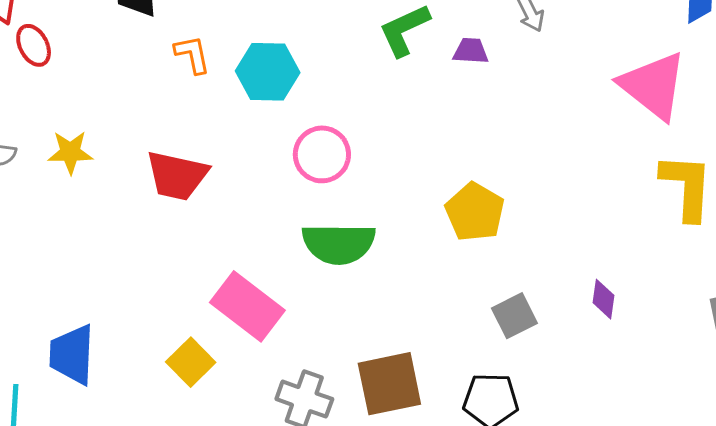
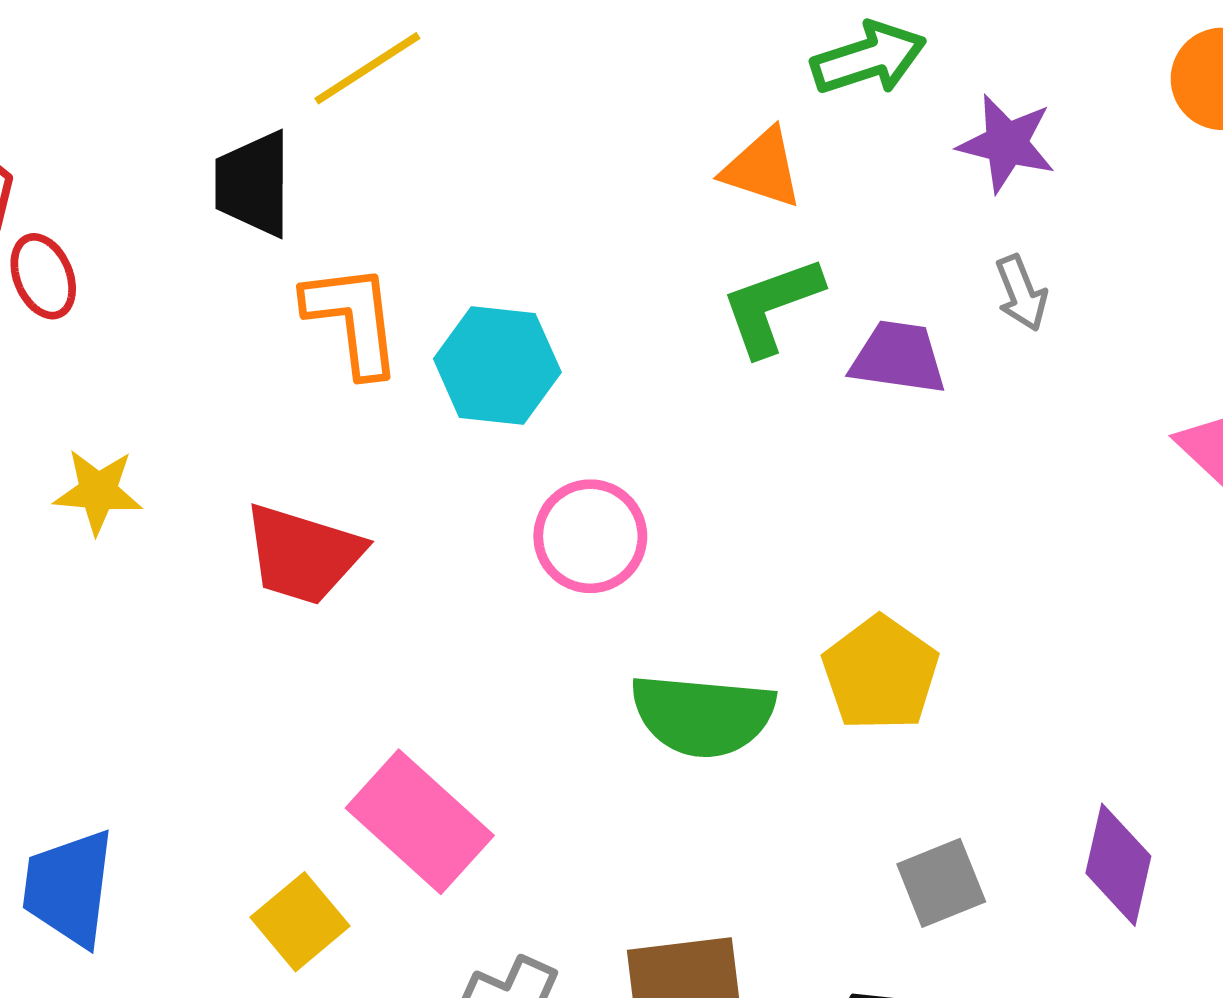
purple trapezoid: (471, 51) -> (898, 357), size x1.4
orange L-shape: (192, 54) -> (353, 320), size x1.5
green semicircle: (339, 244) -> (703, 715), moved
purple diamond: (604, 299) -> (1118, 865), size x1.5

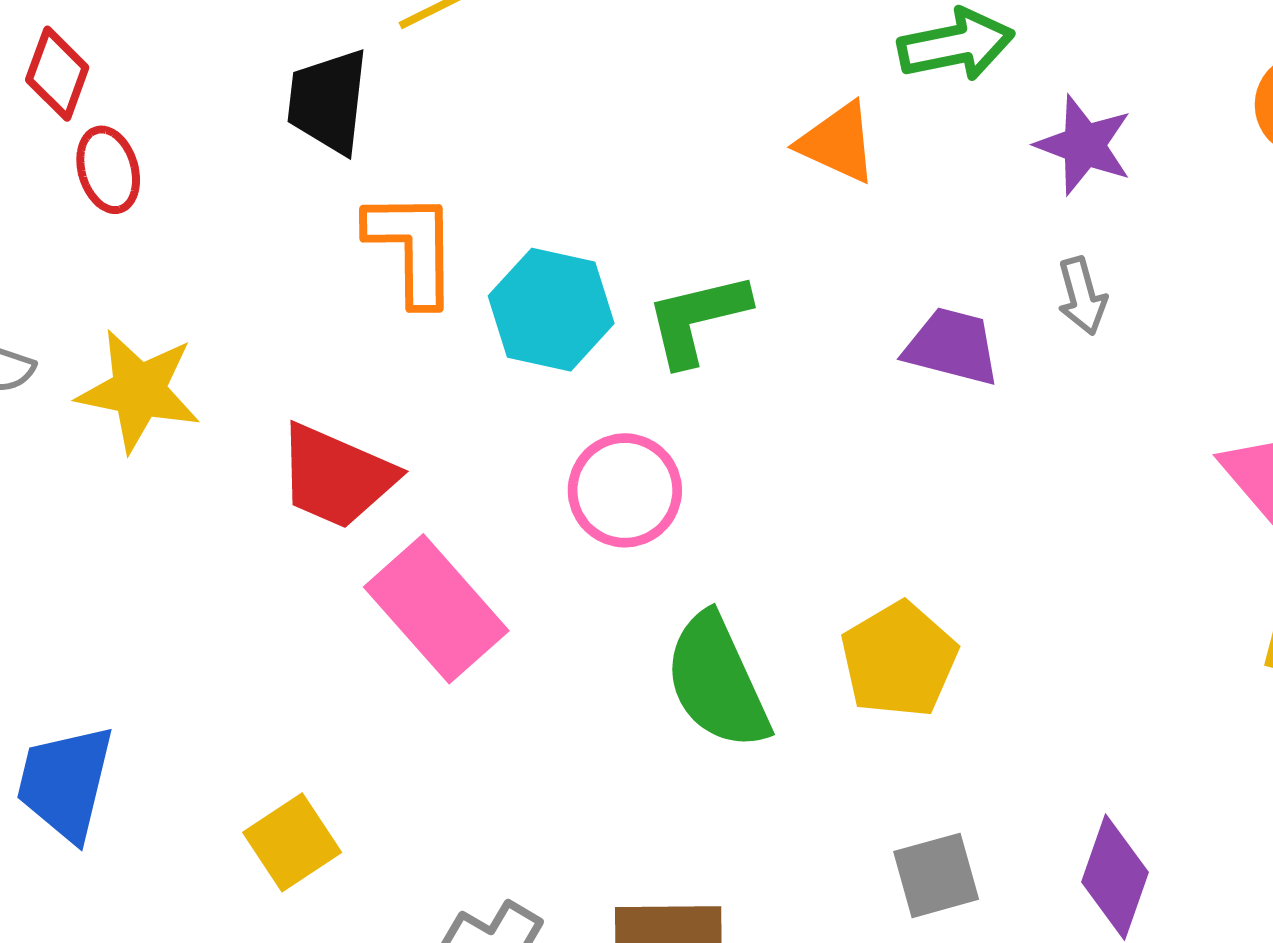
green L-shape: (772, 306) -> (697, 319), moved
yellow star: (98, 491) -> (139, 391), size x1.4
green semicircle: (703, 715) -> (717, 682), turned 54
pink rectangle: (420, 822) -> (436, 609), moved

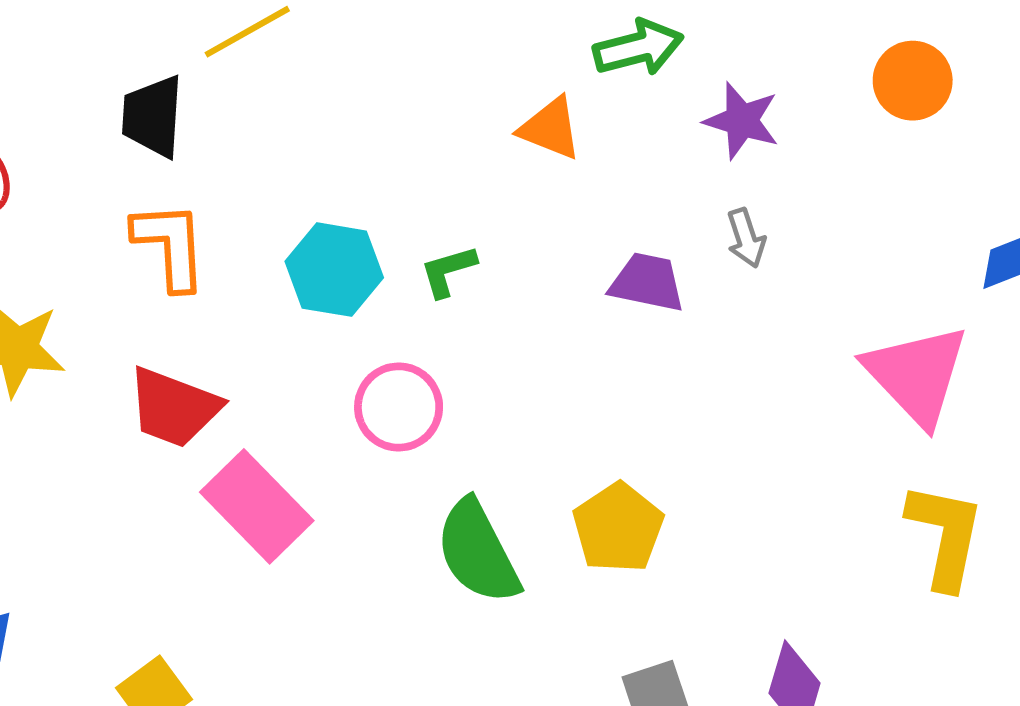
orange L-shape: (412, 248) -> (170, 246), moved
green L-shape: (697, 319) -> (448, 271), size x0.7

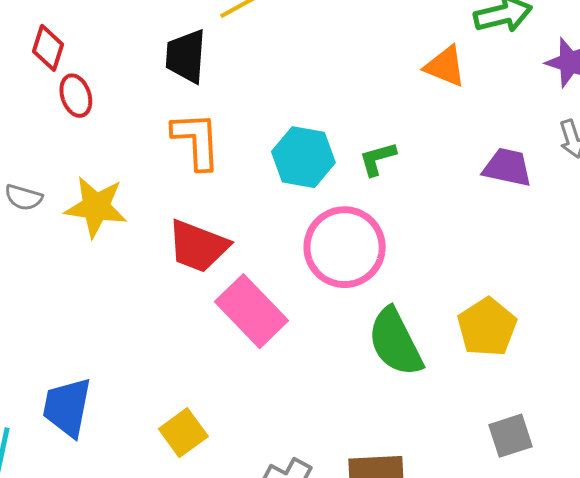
pink circle: (399, 407) -> (345, 247), size x1.4

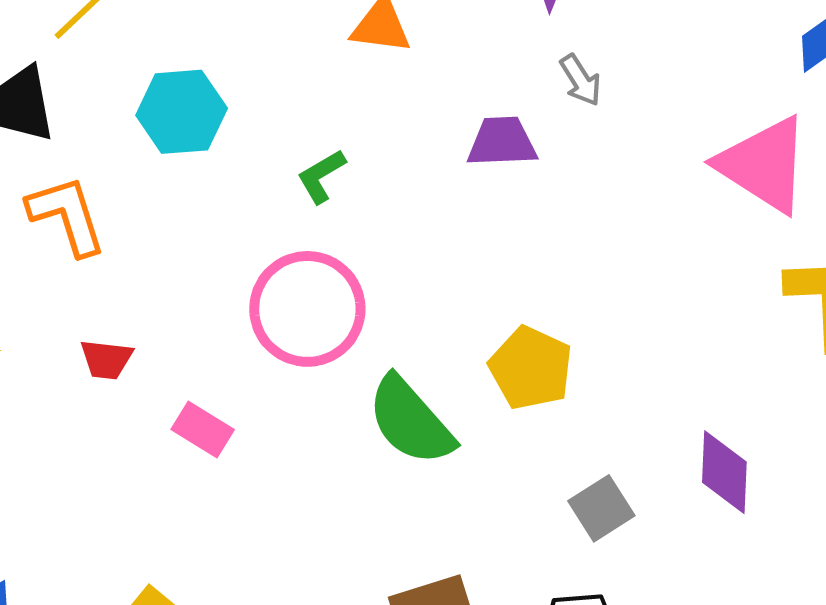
cyan hexagon: (303, 157) -> (182, 112), moved
red trapezoid: (198, 246) -> (106, 359), size x0.6
pink rectangle: (251, 311) -> (203, 429), size x0.6

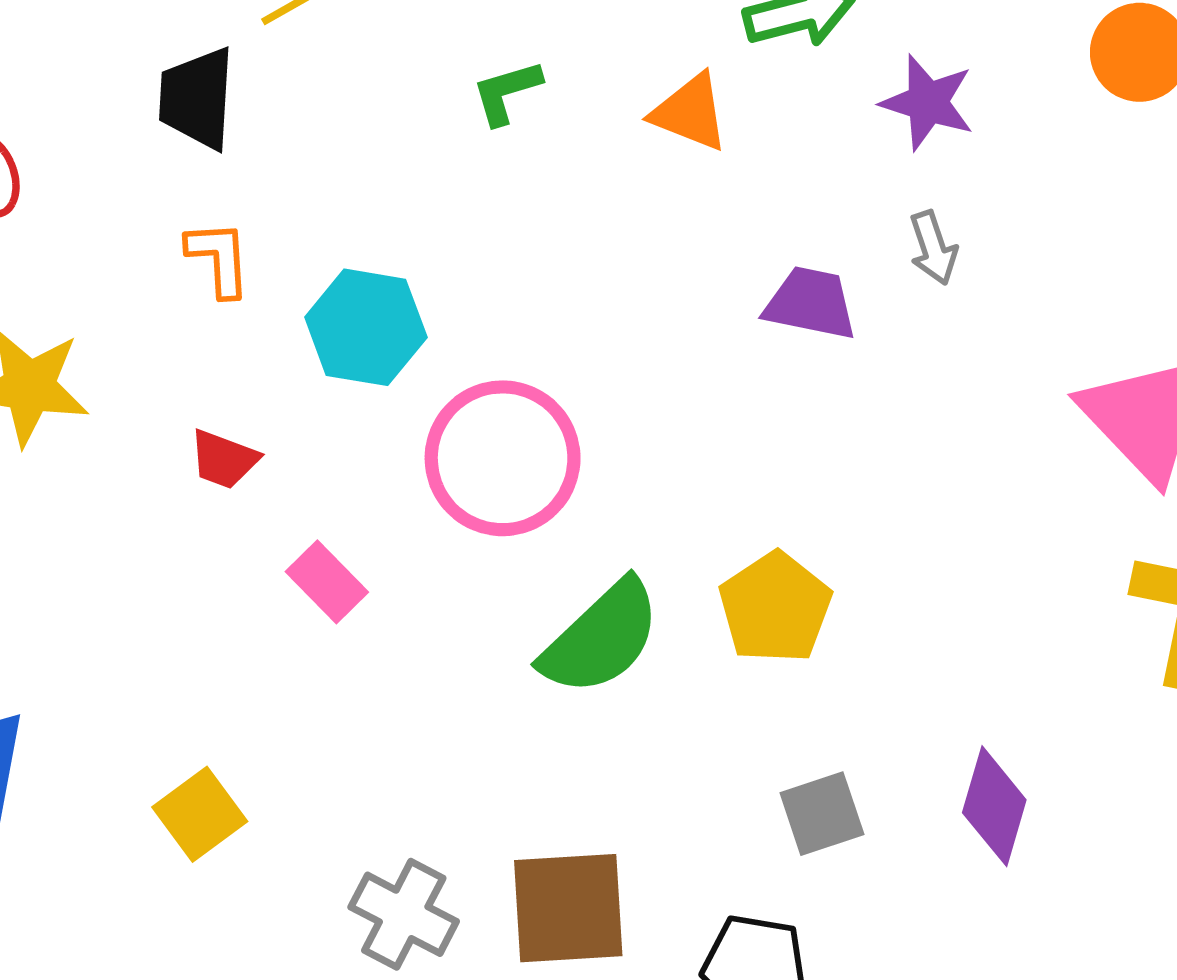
cyan hexagon: (182, 112) -> (366, 327), moved
green L-shape: (321, 176) -> (507, 92), moved
orange L-shape: (67, 215) -> (219, 258), size x0.7
green semicircle: (411, 421) -> (601, 638), turned -106

